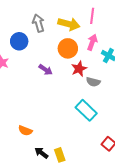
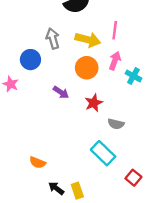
red star: (79, 69) -> (94, 103), moved
gray semicircle: (93, 82) -> (116, 124), moved
cyan rectangle: (86, 110) -> (103, 153), moved

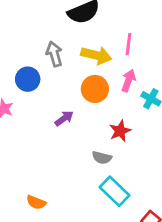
purple arrow: (61, 92) -> (64, 118), turned -70
red star: (94, 103) -> (120, 131), moved
gray semicircle: (116, 124) -> (102, 158), moved

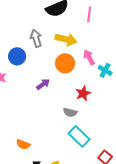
pink line: (129, 44) -> (89, 14), moved
pink arrow: (129, 81) -> (89, 57), turned -49

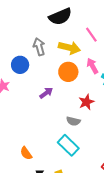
pink line: (89, 14) -> (91, 35), moved, turned -42
cyan rectangle: (79, 136) -> (68, 145), moved
orange semicircle: (23, 144) -> (26, 153), turned 32

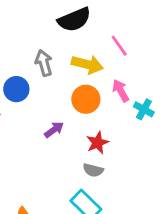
red star: (86, 102) -> (97, 143), moved

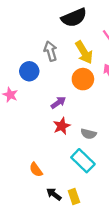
yellow arrow: (87, 64) -> (84, 52), turned 45
red star: (97, 143) -> (62, 126), moved

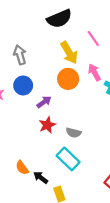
gray arrow: (50, 51) -> (20, 55), moved
blue circle: (29, 71) -> (23, 85), moved
black arrow: (54, 194) -> (41, 178), moved

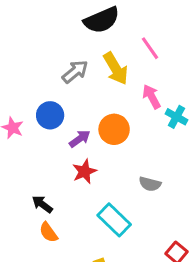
gray arrow: (20, 55) -> (75, 72), moved, turned 66
orange circle: (68, 79) -> (114, 129), moved
gray semicircle: (74, 133) -> (150, 184), moved
black arrow: (41, 178) -> (42, 204), moved

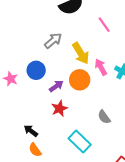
yellow arrow: (116, 68) -> (81, 53), moved
pink arrow: (152, 97) -> (101, 67), moved
gray semicircle: (150, 184) -> (104, 117), turned 40

